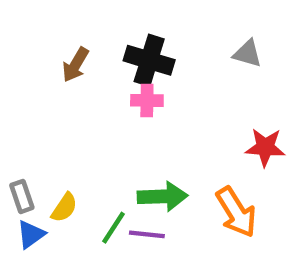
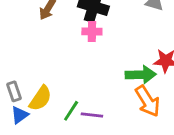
green arrow: (163, 196) -> (141, 75), moved
yellow semicircle: (64, 208) -> (40, 98), size x1.4

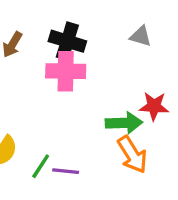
pink cross: (92, 32) -> (66, 71), size x1.6

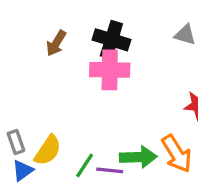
green arrow: (124, 123) -> (138, 157), moved

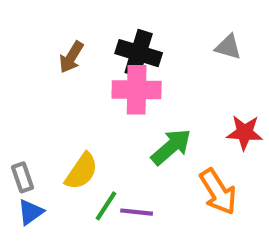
yellow semicircle: (48, 150) -> (82, 171), moved
green arrow: (138, 157) -> (171, 147), moved, turned -39

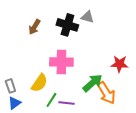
gray triangle: (228, 47) -> (87, 17), moved
pink cross: (137, 90) -> (61, 62), moved
green arrow: (171, 147) -> (92, 83), moved

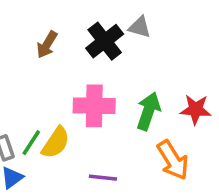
black cross: (67, 25) -> (105, 41), turned 35
green arrow: (92, 83) -> (148, 111), moved, turned -30
green line: (51, 100) -> (31, 143), moved

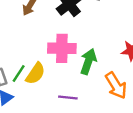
green arrow: (148, 111) -> (88, 61), moved

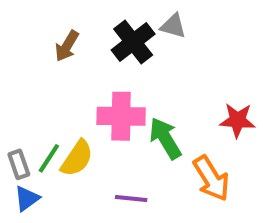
green arrow: (88, 61) -> (165, 138), turned -50

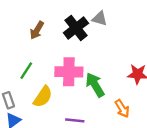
green line: (49, 158) -> (26, 71), moved
orange arrow: (211, 178) -> (122, 109), size x0.7

